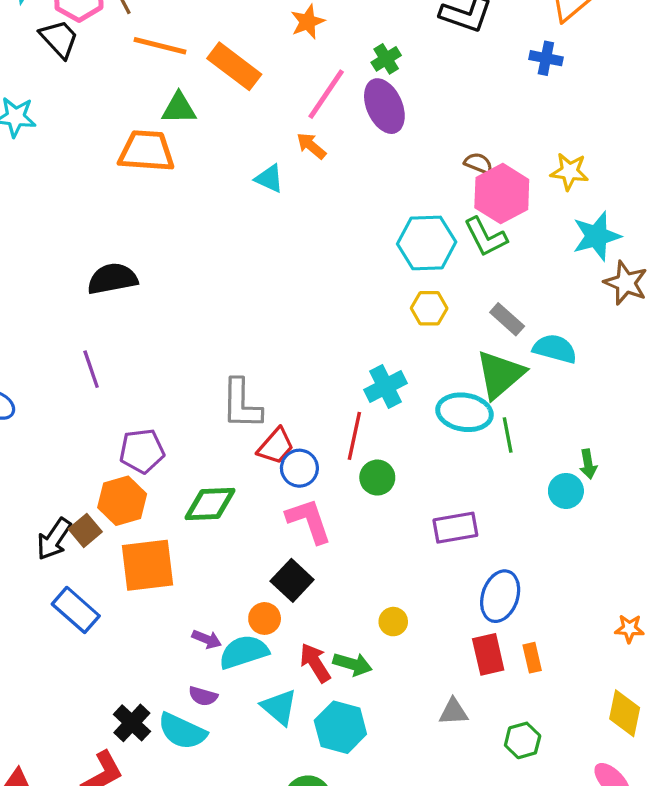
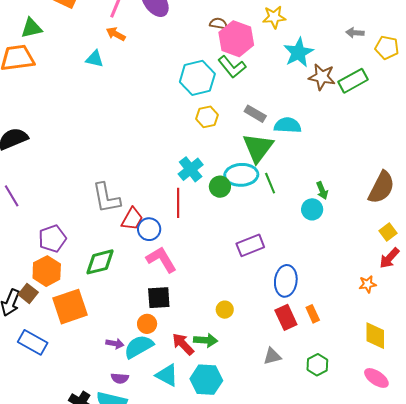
green circle: (377, 478) -> (220, 187), moved
black square: (292, 580) -> (159, 298), turned -35

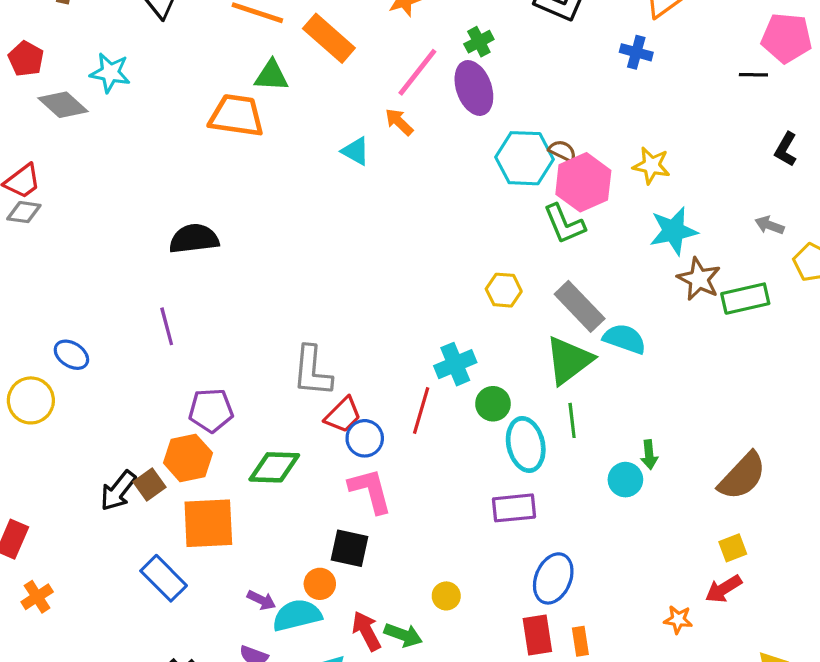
cyan hexagon: (197, 78) -> (524, 158), moved
gray rectangle: (255, 114) -> (580, 306), size x1.5
cyan ellipse: (241, 175) -> (526, 445), moved, turned 64
blue rectangle: (33, 342) -> (164, 578), moved

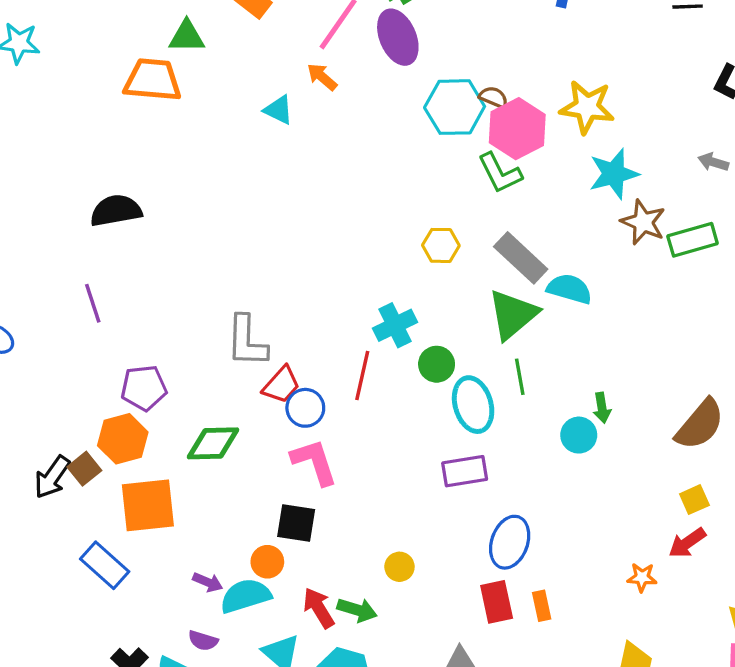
yellow star: (651, 165) -> (587, 107), size x1.4

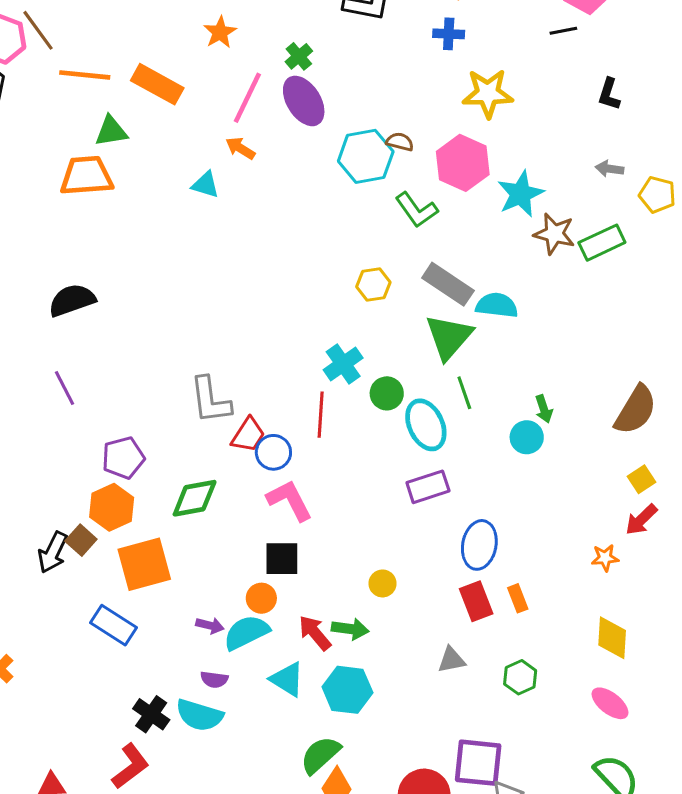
yellow star: (587, 107) -> (488, 93), moved
pink hexagon: (517, 129) -> (463, 163), moved

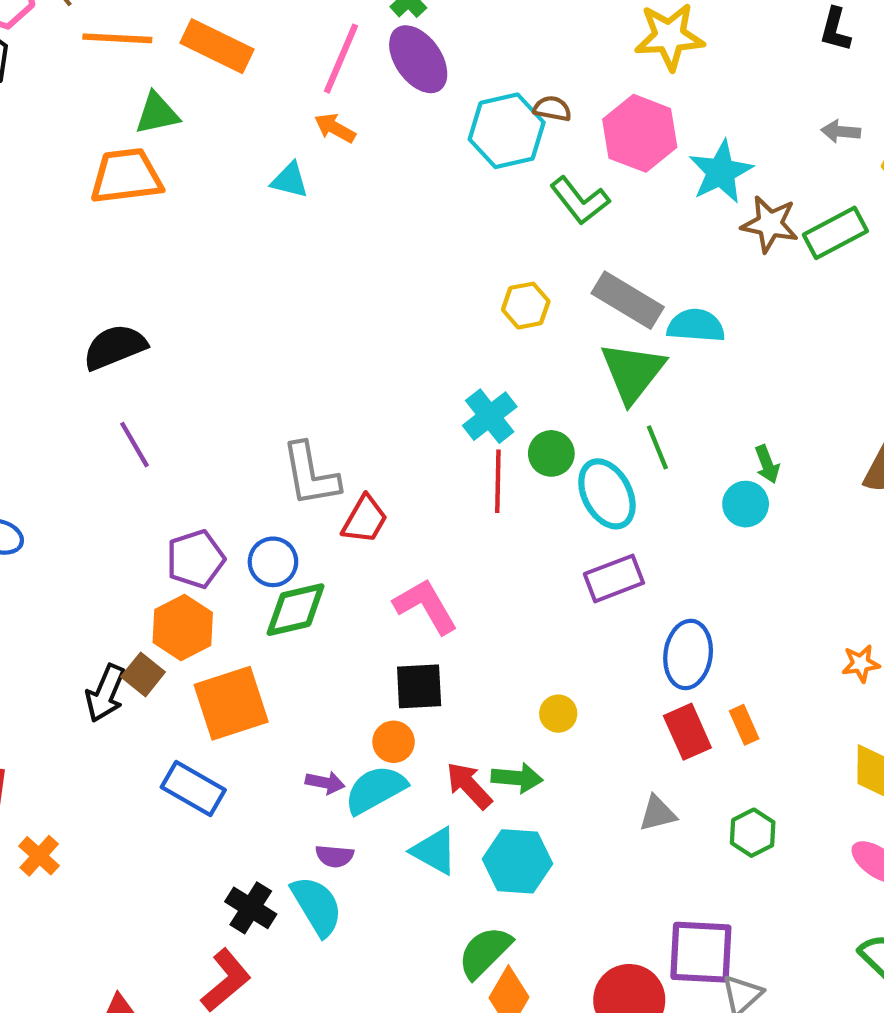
purple line: (64, 388) -> (135, 445), moved
red line: (321, 415) -> (498, 481), moved
blue circle: (273, 452) -> (273, 562), moved
cyan semicircle: (199, 715) -> (317, 906), turned -135

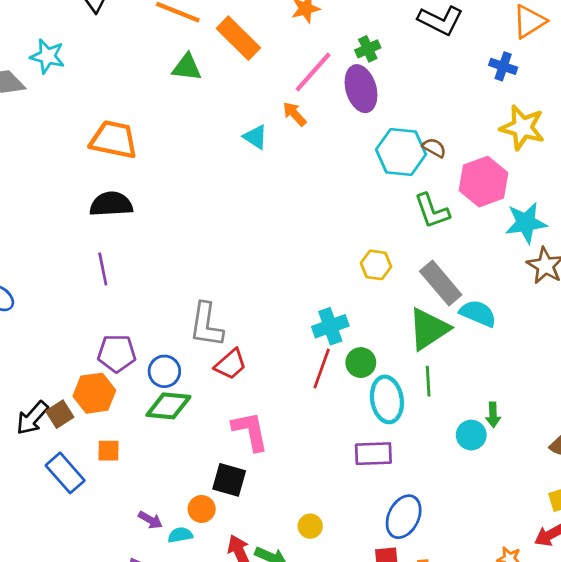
orange trapezoid: (126, 176) -> (114, 140), moved
orange square: (231, 703) -> (109, 451), size x0.5
blue rectangle: (193, 789) -> (65, 473), moved
cyan semicircle: (375, 790) -> (180, 535), size x0.6

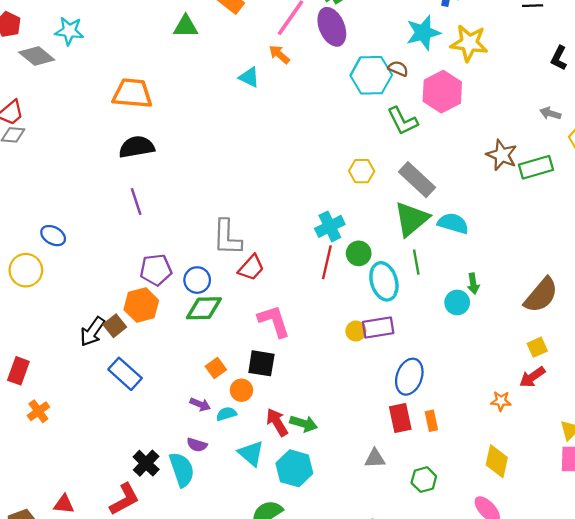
cyan star: (526, 223) -> (423, 33), moved
cyan semicircle: (478, 313) -> (453, 223), moved
orange square: (109, 451) -> (216, 368), moved, turned -30
yellow circle: (310, 526) -> (356, 331), moved

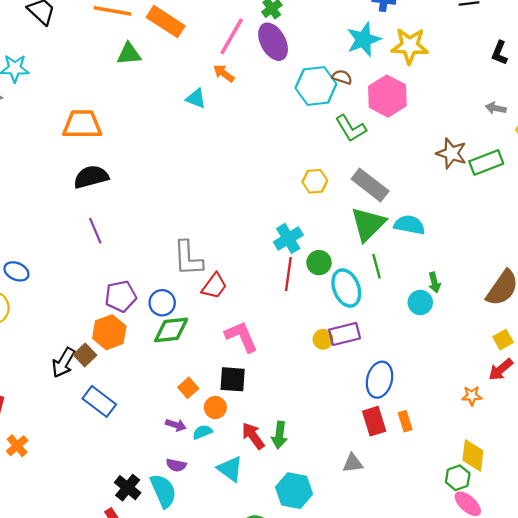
green arrow: (304, 424) -> (279, 435), turned 85
cyan hexagon: (294, 468) -> (294, 491), moved
green hexagon: (424, 480) -> (458, 478), moved

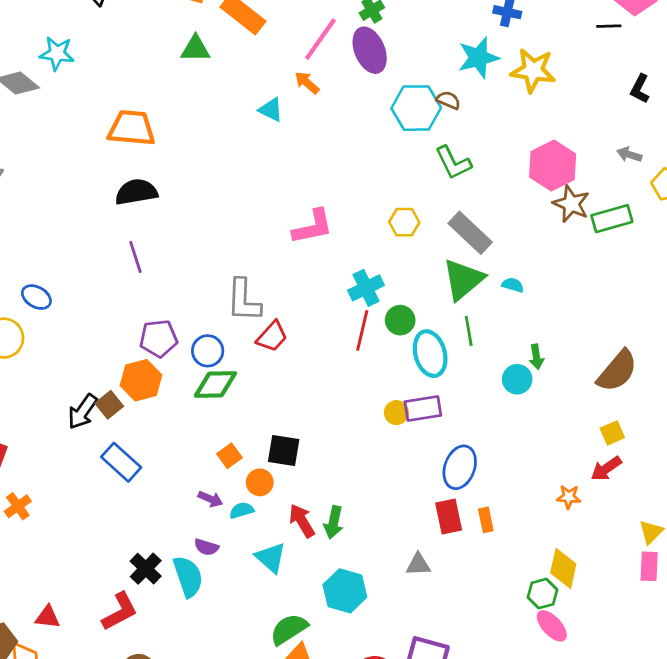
pink hexagon: (387, 96) -> (553, 165), moved
cyan semicircle: (409, 225) -> (513, 285), size x0.6
pink L-shape: (241, 337) -> (313, 227), moved, turned 96

